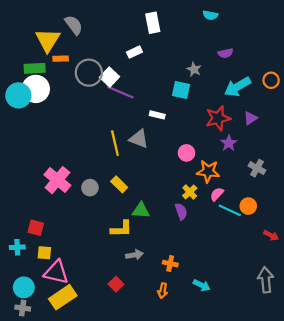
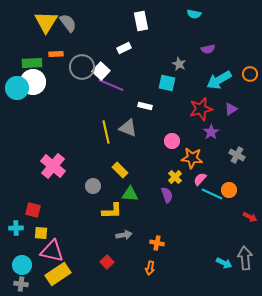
yellow triangle: (48, 40) -> (46, 22), moved
yellow rectangle: (119, 184) -> (120, 170), moved
gray circle: (90, 188) -> (93, 186), moved
cyan arrow: (202, 285) -> (224, 263), moved

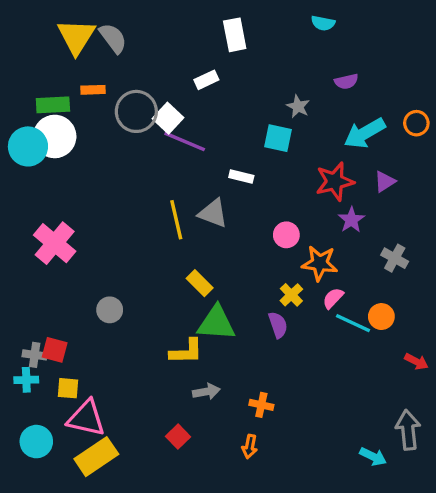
pink cross: (53, 166) -> (55, 243), moved
gray circle: (93, 186) -> (110, 310), moved
green triangle: (130, 194) -> (216, 323), size x1.4
cyan arrow: (224, 263) -> (373, 457), moved
gray cross: (21, 284) -> (35, 355), moved

